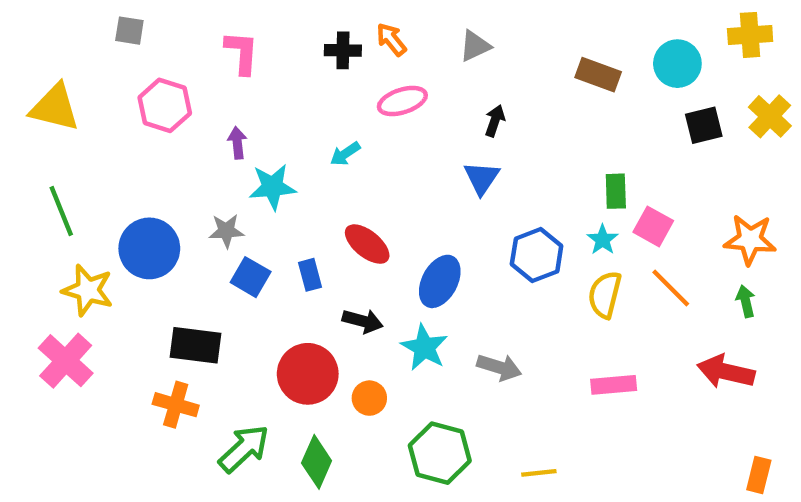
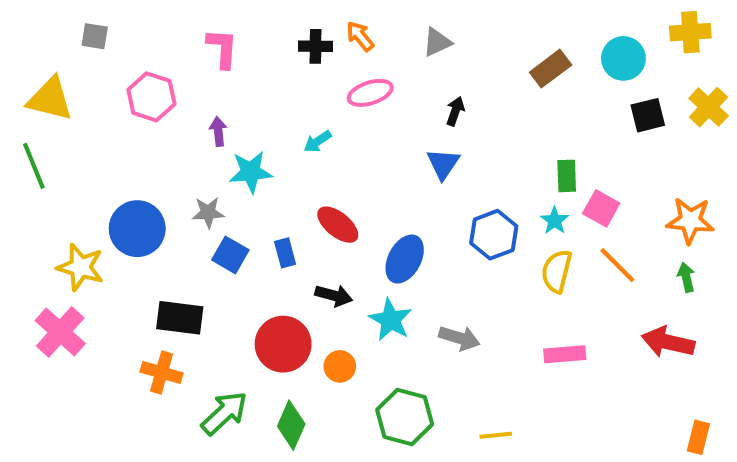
gray square: (129, 31) -> (95, 36), moved
brown rectangle: (598, 75) -> (551, 69), turned -57
green line: (61, 211) -> (34, 166), moved

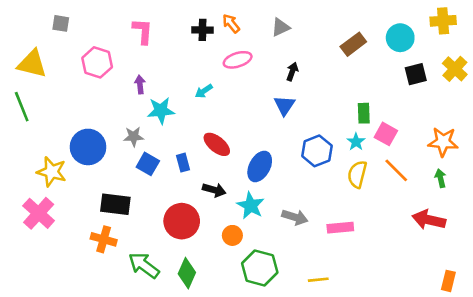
pink rectangle: (565, 354) -> (340, 228), moved
orange circle: (340, 366) -> (232, 235), moved
green arrow: (224, 413) -> (144, 265), turned -100

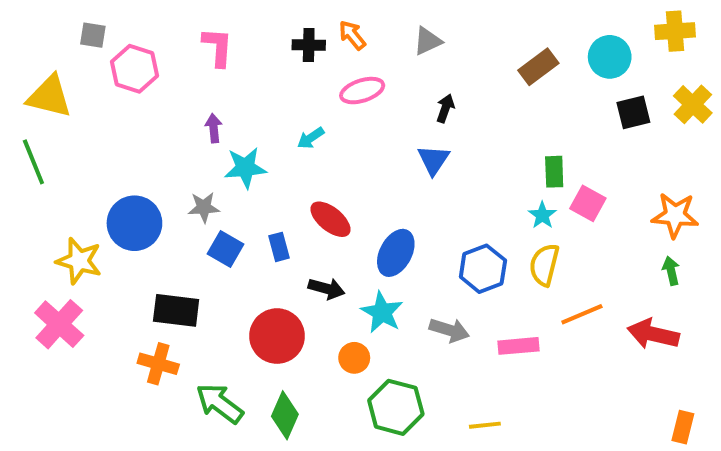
pink hexagon: (97, 62) -> (134, 69), moved
blue hexagon: (317, 151) -> (483, 269), moved
orange line: (396, 170) -> (582, 314), moved, turned -68

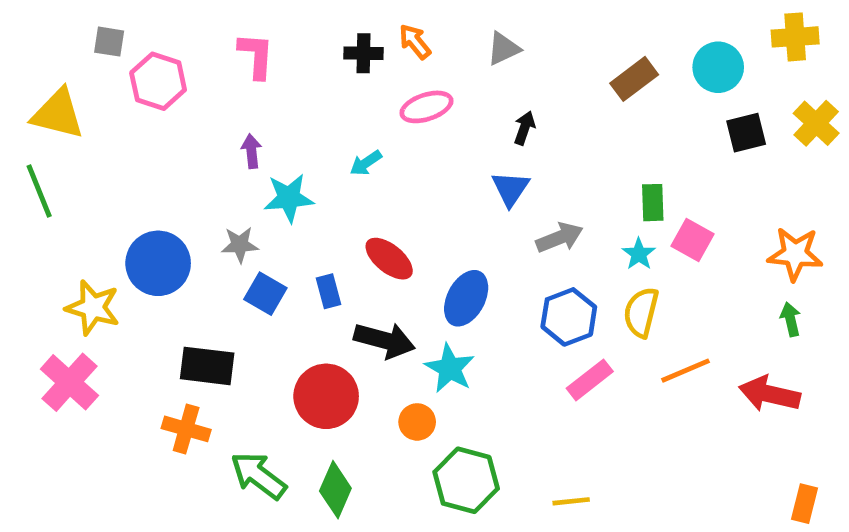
black arrow: (327, 289) -> (384, 340), size x1.4
gray arrow: (449, 330) -> (559, 238), moved, turned -39
pink rectangle: (519, 346) -> (590, 380), moved, turned -33

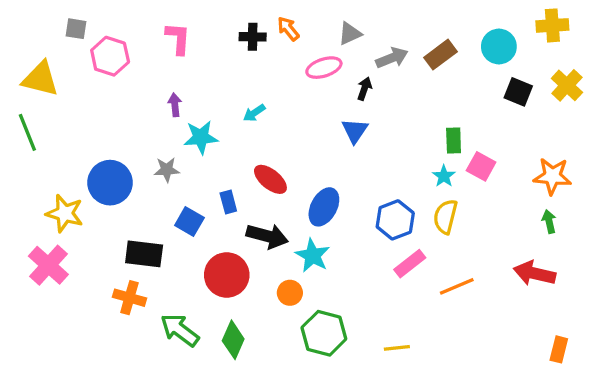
pink ellipse: (426, 107) -> (324, 68), moved
black square: (746, 133) -> (518, 92), turned 36
gray arrow: (559, 238) -> (392, 58), moved
blue square: (265, 294) -> (189, 221), moved
orange line: (685, 371) -> (457, 286), moved

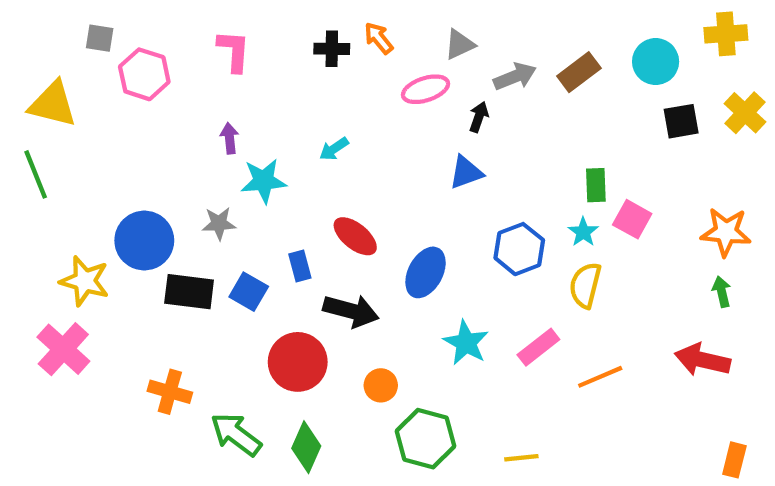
black square: (518, 92) -> (681, 121), turned -32
blue triangle: (355, 131) -> (466, 172), turned 36
blue hexagon: (395, 220) -> (519, 249), moved
black rectangle: (144, 254) -> (189, 292), moved
cyan star: (313, 256) -> (466, 343), moved

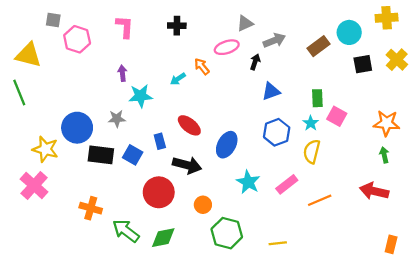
orange arrow: (379, 38) -> (202, 66), moved
brown rectangle: (579, 72) -> (319, 46), moved
blue triangle: (466, 172) -> (271, 91), moved
green diamond: (306, 447) -> (163, 238), turned 55

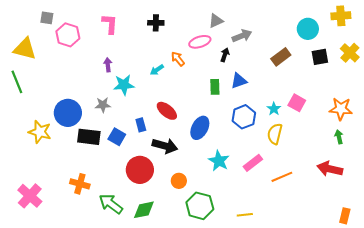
brown rectangle: (319, 46) -> (281, 57), moved
green rectangle: (317, 98) -> (215, 87), moved
pink cross: (34, 185) -> (30, 196), moved

